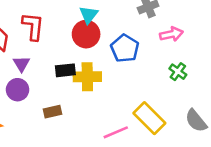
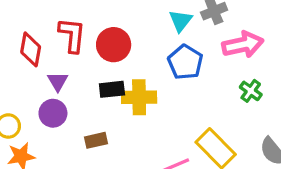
cyan triangle: (89, 15) -> (181, 21), moved
red circle: (86, 34) -> (114, 45), moved
pink arrow: (171, 34) -> (243, 45), size x1.4

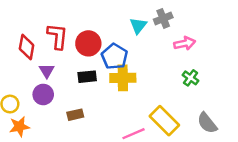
pink arrow: (243, 45) -> (185, 43), size x0.7
blue pentagon: (185, 62) -> (114, 56), moved
yellow cross: (139, 97) -> (123, 78), moved

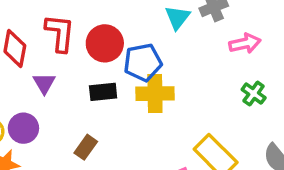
blue pentagon: (114, 56) -> (143, 62), turned 30
purple circle: (43, 95) -> (23, 128), moved
brown rectangle: (75, 115) -> (86, 147), turned -42

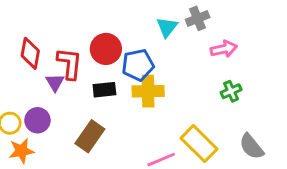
red L-shape: (60, 33) -> (70, 64), moved
green cross: (254, 94) -> (231, 91), turned 30
brown rectangle: (86, 147) -> (90, 136), size x1.5

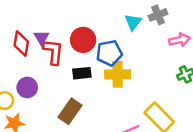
purple triangle: (55, 82) -> (41, 38), moved
purple circle: (37, 120) -> (27, 87), moved

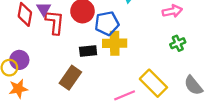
black rectangle: (82, 73) -> (88, 51), moved
purple circle: (27, 87) -> (19, 60), moved

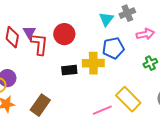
blue pentagon: (107, 23) -> (113, 48), moved
brown rectangle: (70, 78) -> (40, 105), moved

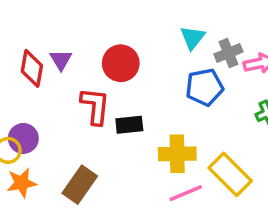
gray cross: (127, 13) -> (228, 53), moved
red L-shape: (39, 44) -> (95, 106), moved
yellow cross: (93, 63) -> (177, 154), moved

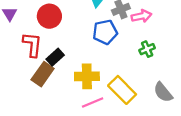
black rectangle: (129, 125) -> (55, 57), turned -36
brown rectangle: (80, 185) -> (43, 74), moved

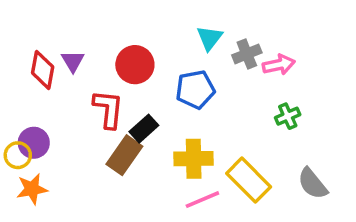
blue pentagon: (105, 32) -> (195, 89), moved

